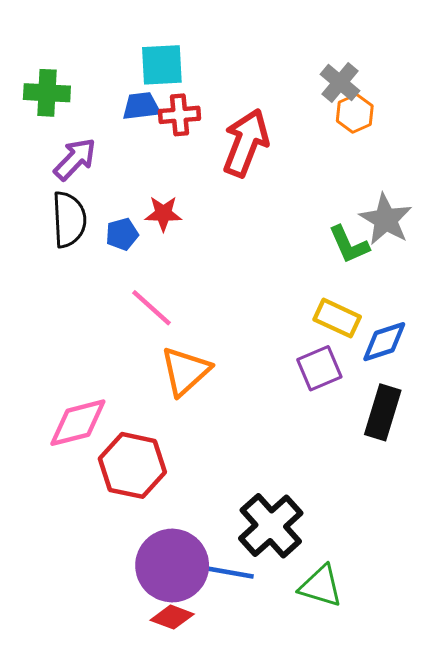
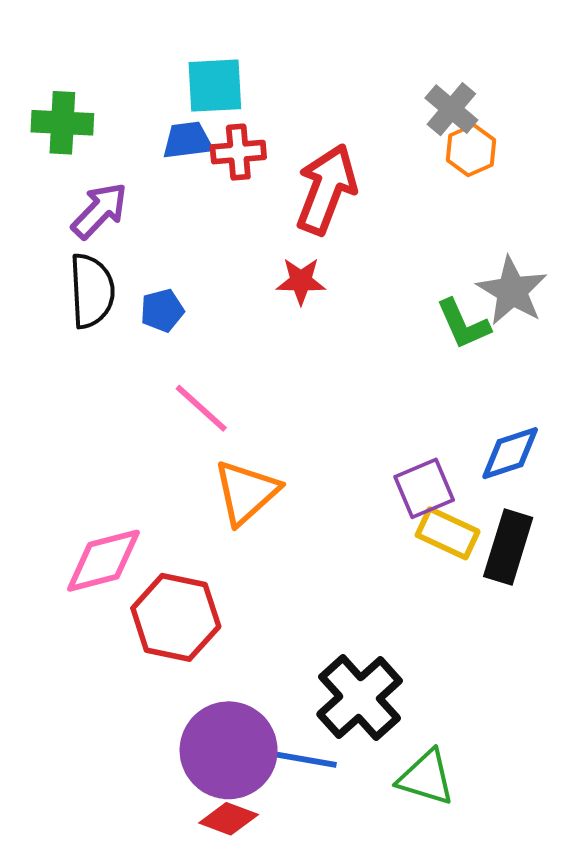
red star: (163, 214) -> (301, 281), moved
yellow rectangle: (337, 318) -> (448, 533), moved

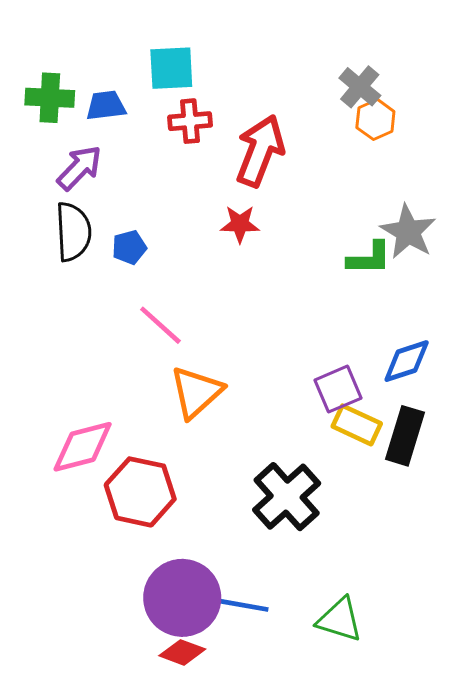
blue trapezoid: (188, 140) -> (106, 106), moved
green L-shape: (463, 324) -> (369, 258), turned -66
black cross: (360, 698) -> (287, 497), moved

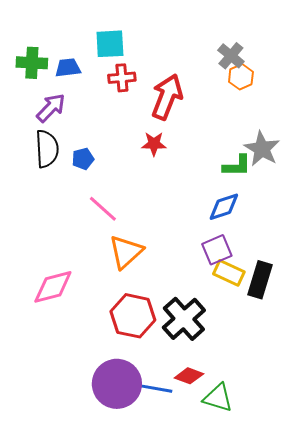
blue diamond: (407, 361) -> (224, 207), moved
red hexagon: (140, 492) -> (133, 316), moved
red diamond: (182, 652) -> (189, 376), moved

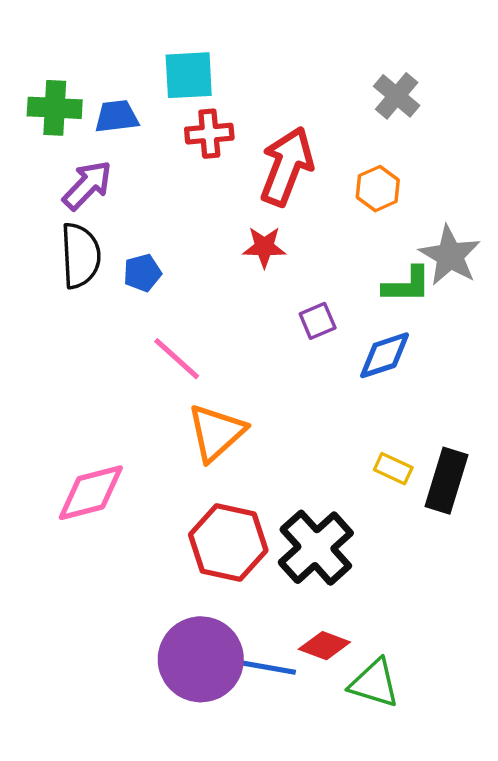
orange hexagon: (241, 77) -> (378, 189), moved
purple square: (217, 250) -> (318, 321), moved, size x0.7
yellow rectangle: (229, 273) -> (393, 469), size x0.7

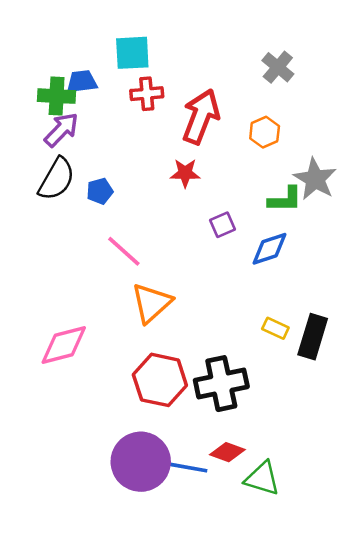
green cross: (55, 108) -> (57, 96), moved
black semicircle: (80, 256) -> (57, 179), turned 33
black cross: (316, 548) -> (221, 384), turned 30

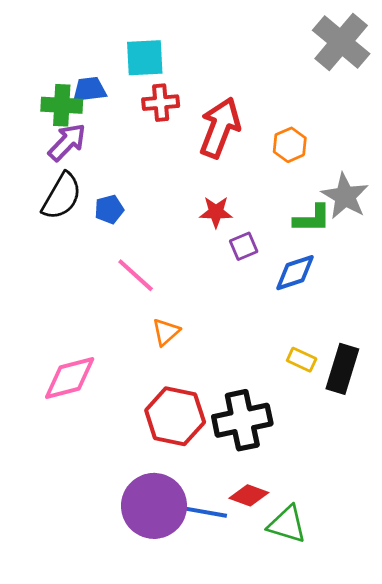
gray cross: (278, 67) -> (341, 42), moved, size x1.6
red star: (185, 173) -> (216, 212), moved
orange triangle: (152, 303) -> (166, 332), size x0.6

